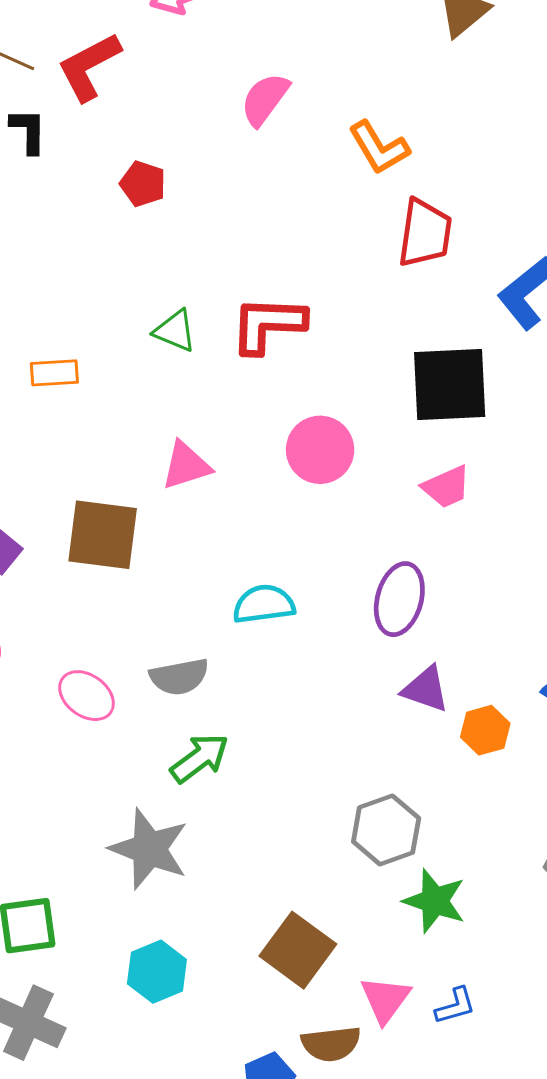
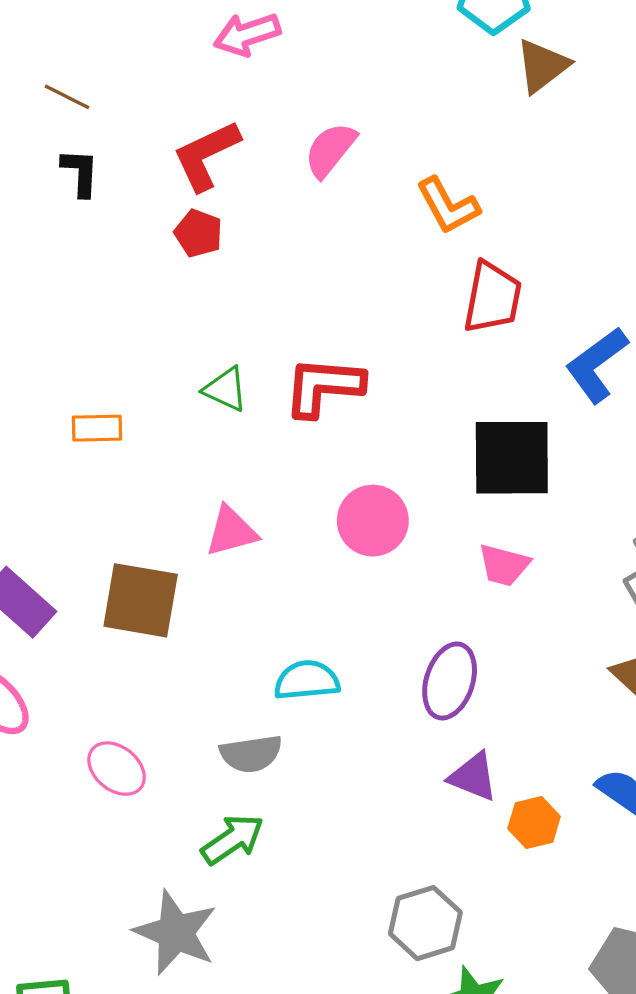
red L-shape: (89, 67) -> (206, 155), moved
pink trapezoid: (446, 487) -> (504, 565), turned 36
gray semicircle: (179, 677) -> (251, 754), moved

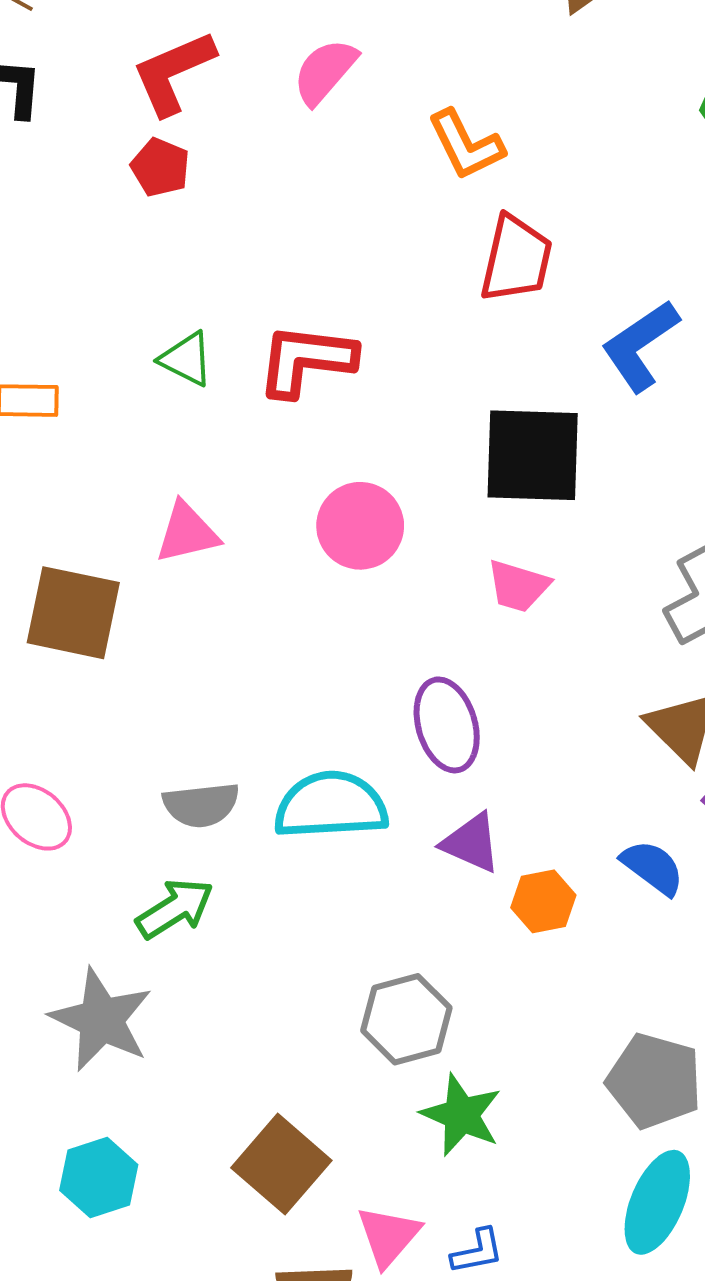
cyan semicircle: (307, 680) -> (331, 805), moved, size x1.4
purple ellipse: (450, 681) -> (447, 725), turned -36

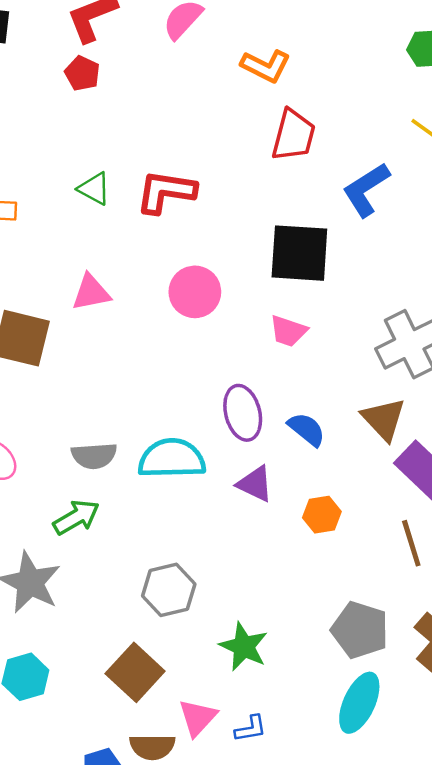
orange L-shape: (466, 145) -> (266, 66), turned -39
blue semicircle: (653, 867) -> (307, 429), moved
orange hexagon: (543, 901) -> (322, 515), moved
gray hexagon: (406, 1019) -> (169, 590), moved

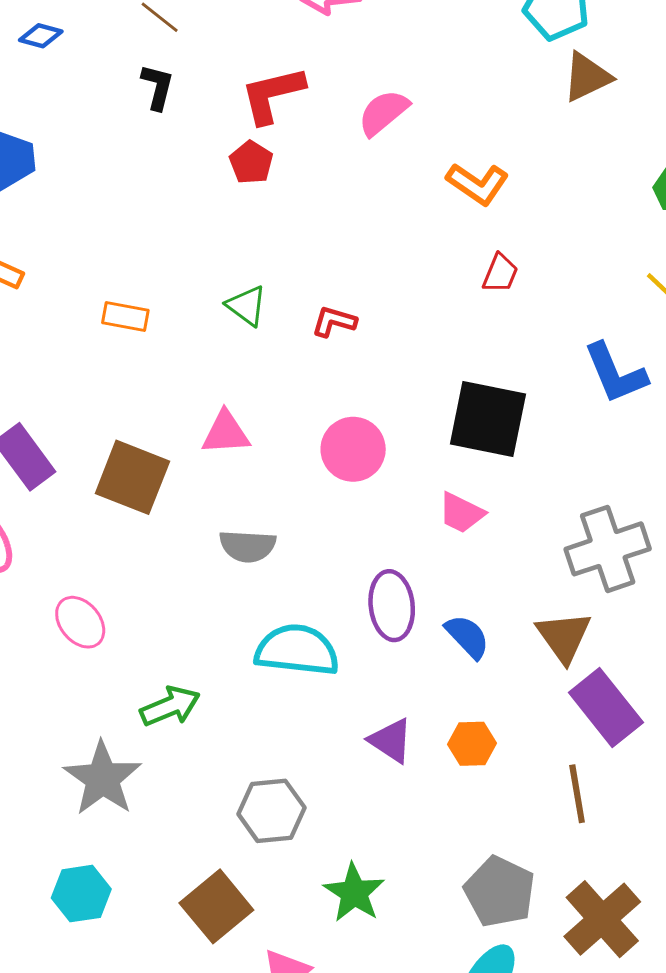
red trapezoid: (294, 135) -> (500, 273), size x0.6
blue L-shape: (366, 190) -> (615, 373), moved, turned -88
red L-shape: (166, 192) -> (334, 321), size x0.6
gray semicircle: (94, 456) -> (248, 546), moved
purple triangle: (255, 484) -> (391, 740), moved

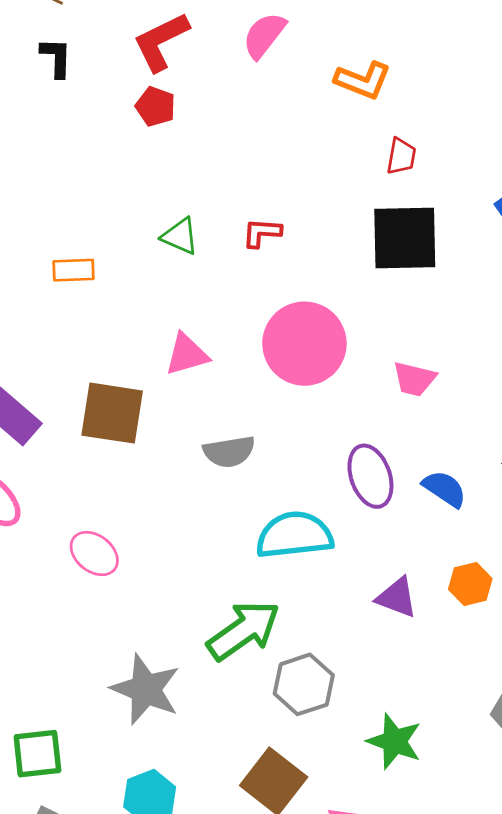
black square: (488, 419) -> (405, 238), moved
pink circle: (353, 449) -> (304, 344), size x1.4
green arrow: (170, 706) -> (244, 630), moved, size x1.4

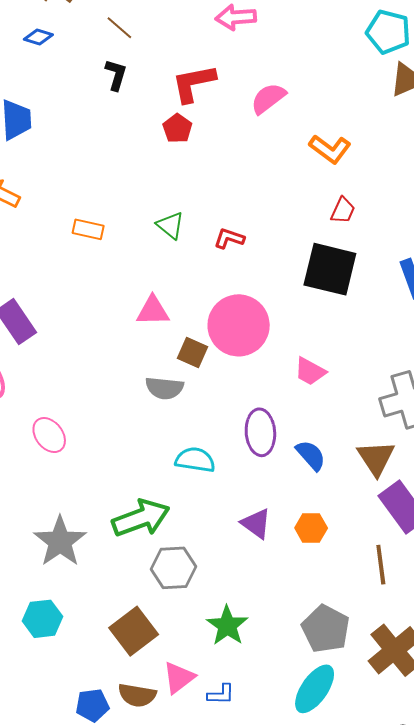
brown square: (112, 413) -> (193, 352), moved, size x0.6
cyan semicircle: (294, 535) -> (195, 460), size x0.7

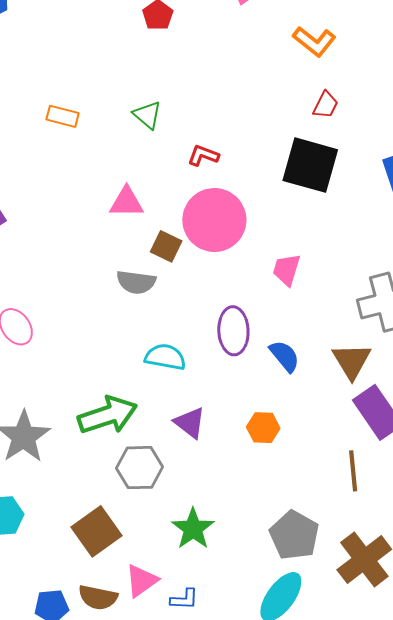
red L-shape: (229, 238) -> (203, 155), moved
pink trapezoid: (310, 371) -> (286, 270), turned 76
purple triangle: (256, 524) -> (190, 423), moved
orange hexagon: (311, 528) -> (263, 428), moved

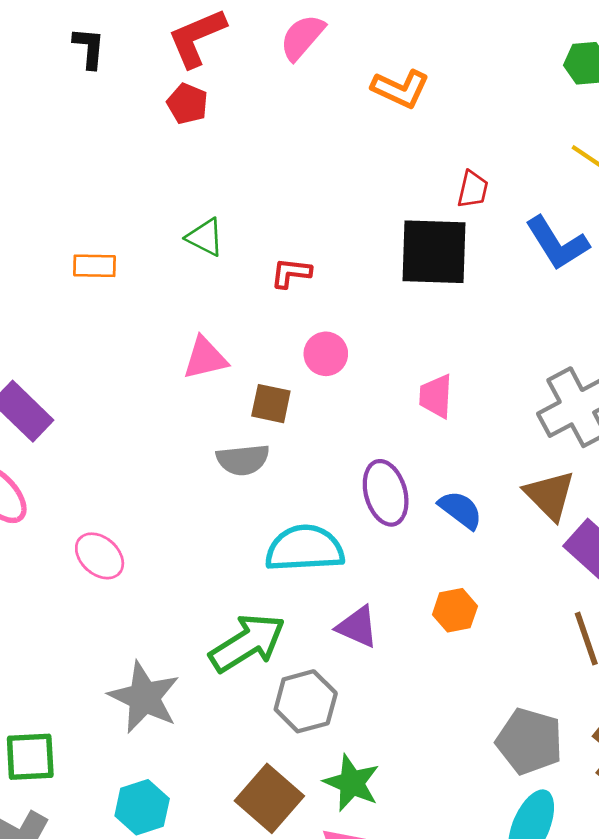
red trapezoid: (326, 105) -> (473, 189), moved
pink circle: (214, 220) -> (326, 354), size x0.5
cyan semicircle: (165, 357) -> (305, 548), size x1.4
green star: (193, 529) -> (352, 783), moved

